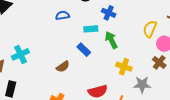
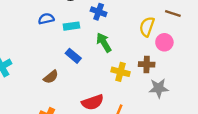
cyan rectangle: (91, 29) -> (71, 26), moved
brown cross: (159, 62) -> (147, 64), moved, turned -32
gray star: (142, 85) -> (159, 88), moved

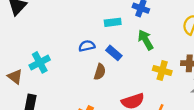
blue semicircle: (46, 19) -> (87, 46), moved
brown semicircle: (51, 77) -> (100, 72), moved, turned -35

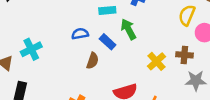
green arrow: (146, 40) -> (128, 29), moved
yellow cross: (162, 71) -> (156, 61), turned 30

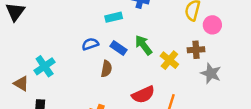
green arrow: (128, 29) -> (143, 45), moved
gray star: (196, 81) -> (211, 73), turned 30

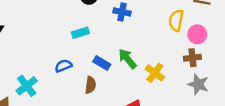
cyan rectangle: (114, 17) -> (80, 33), moved
blue semicircle: (90, 44) -> (63, 66), moved
brown cross: (196, 50) -> (192, 58), moved

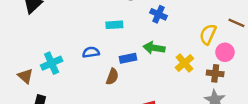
green arrow: (127, 59) -> (154, 48), moved, turned -55
blue rectangle: (102, 63) -> (128, 58), turned -56
yellow cross: (155, 73) -> (184, 63), moved

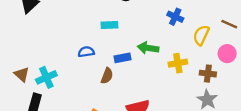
blue cross: (159, 14) -> (175, 17), moved
pink circle: (225, 52) -> (227, 54), moved
cyan cross: (52, 63) -> (46, 77), moved
yellow cross: (184, 63) -> (178, 63), turned 30

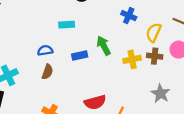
green arrow: (148, 48) -> (104, 46), turned 54
brown cross: (208, 74) -> (155, 56), moved
brown semicircle: (107, 76) -> (47, 72), moved

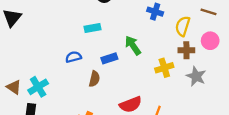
yellow cross: (132, 59) -> (164, 68), moved
brown semicircle: (47, 72) -> (94, 79), moved
gray star: (161, 93) -> (196, 76), moved

